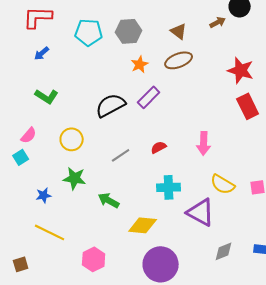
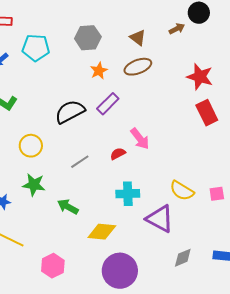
cyan pentagon: (89, 32) -> (36, 48), moved
pink arrow: (204, 143) -> (140, 139), moved, turned -40

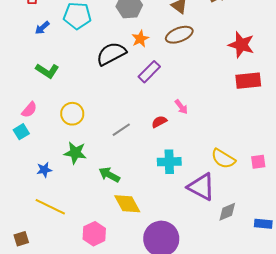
black semicircle: (70, 112) -> (111, 54), moved
red rectangle: (207, 113) -> (248, 81), turned -70
pink arrow: (140, 139) -> (181, 107), size x0.7
yellow diamond: (102, 232) -> (127, 204), moved, turned 56
gray diamond: (183, 258) -> (227, 212), moved

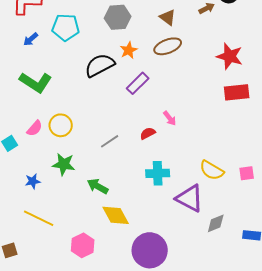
green L-shape: (47, 71) -> (36, 82), size x1.4
pink semicircle: (29, 110) -> (35, 128), moved

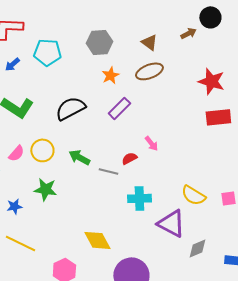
black semicircle: (100, 65) -> (70, 108), moved
gray line: (110, 141) -> (108, 171), moved, turned 48
green arrow: (98, 186) -> (79, 157), moved

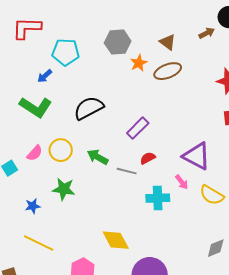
blue arrow: (12, 64) -> (45, 76), moved
orange star: (110, 75) -> (139, 63), moved
purple rectangle: (119, 108) -> (138, 128), moved
pink arrow: (151, 143) -> (182, 182), moved
purple triangle: (171, 223) -> (197, 156), moved

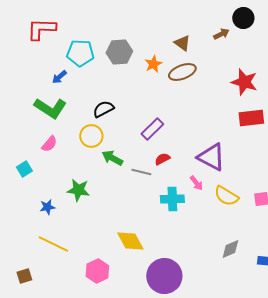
gray hexagon: (118, 42) -> (119, 52), moved
black semicircle: (89, 108) -> (103, 109), size x0.7
yellow circle: (61, 150) -> (91, 136), moved
pink semicircle: (35, 153) -> (49, 144), moved

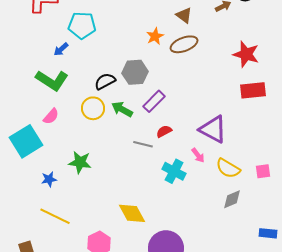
gray hexagon: (119, 52) -> (135, 72), moved
green arrow: (112, 158) -> (122, 109), moved
cyan square: (24, 169) -> (26, 141), size x2.0
cyan cross: (172, 199) -> (174, 171), turned 30
gray diamond: (230, 249) -> (232, 199), moved

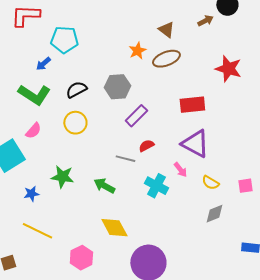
black semicircle: (105, 81) -> (76, 90), moved
red rectangle: (253, 90) -> (192, 105), moved
green arrow: (122, 109) -> (104, 186), moved
yellow semicircle: (228, 168) -> (210, 183), size x0.7

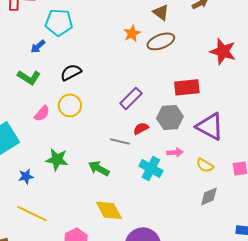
gray hexagon: (117, 87) -> (170, 117), moved
green L-shape: (34, 95) -> (29, 77), size x0.7
pink semicircle: (33, 131) -> (42, 113), moved
purple triangle: (195, 144) -> (210, 126), moved
pink arrow: (180, 170) -> (175, 152), turned -56

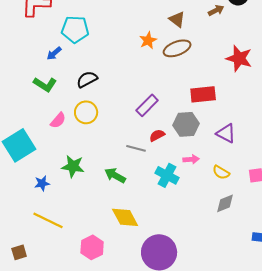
purple triangle: (210, 126) -> (226, 133), size x0.7

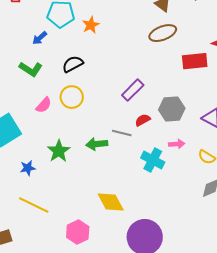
orange star: (148, 40) -> (91, 25), moved
red rectangle: (203, 94) -> (195, 61), moved
green star: (73, 166) -> (59, 151), turned 30
green arrow: (115, 175) -> (97, 144), moved, turned -35

